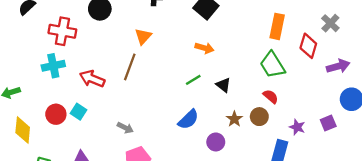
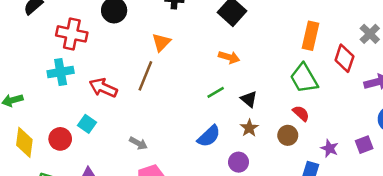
red circle: (56, 114) -> (60, 139), moved
brown star: (234, 119) -> (249, 128), moved

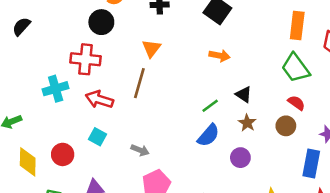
red cross: (72, 34) -> (86, 59), moved
green line: (216, 92) -> (210, 106), moved
cyan square: (87, 124) -> (98, 137), moved

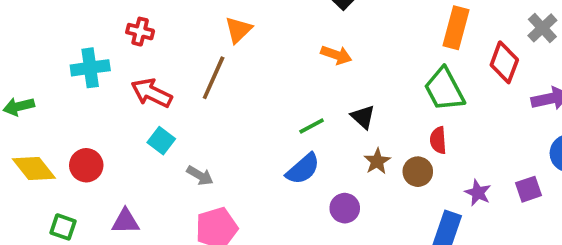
red cross: (86, 59) -> (140, 32), size x0.6
red semicircle: (296, 103) -> (438, 140), turned -138
brown star: (247, 123) -> (377, 161), moved
cyan square: (98, 137) -> (161, 141), moved
yellow diamond: (28, 162) -> (34, 168), turned -48

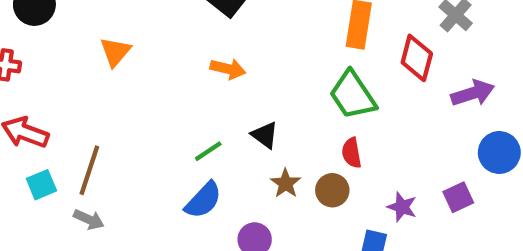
brown line: (214, 78) -> (89, 170), moved
cyan square: (161, 141) -> (41, 185), turned 36

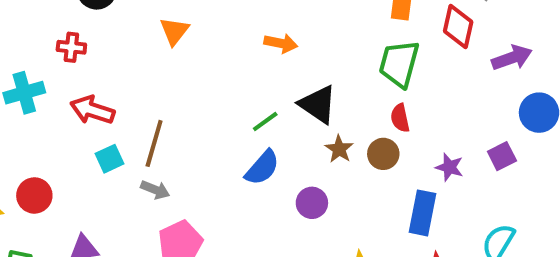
green trapezoid: (353, 95) -> (399, 64), turned 51
black triangle: (265, 135) -> (318, 104), size x1.5

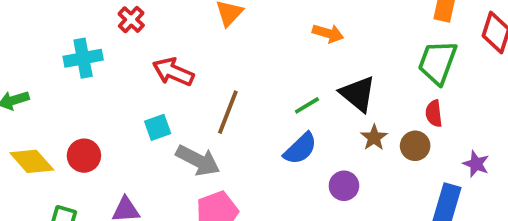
red cross: (71, 47) -> (131, 20), turned 32
red arrow: (92, 110) -> (173, 72), moved
brown line: (154, 143) -> (228, 112), moved
gray arrow: (155, 190) -> (198, 160), size x1.6

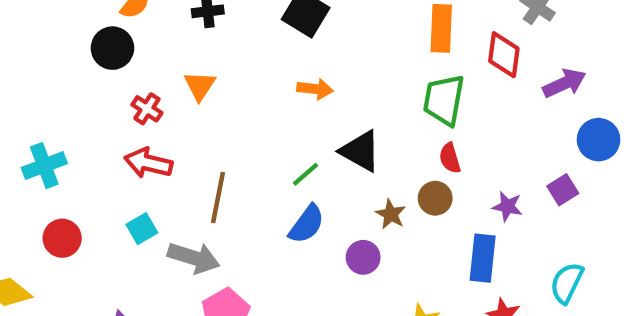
red cross: (131, 20) -> (147, 109), moved
brown star: (374, 138) -> (391, 214), moved
red circle: (84, 156) -> (62, 238), moved

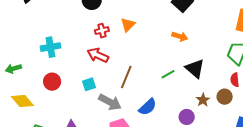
red cross: (147, 109) -> (102, 31), turned 32
blue semicircle: (307, 224) -> (148, 107), moved

